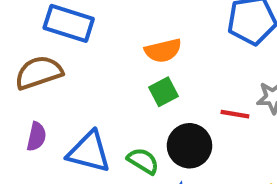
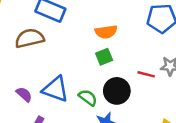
purple semicircle: (36, 137) -> (24, 94), moved, turned -66

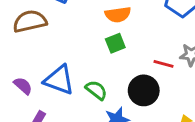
black circle: (117, 91) -> (144, 90), moved

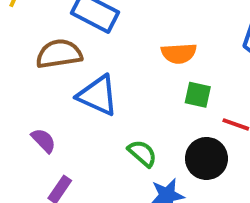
green square: (115, 43) -> (198, 95), moved, turned 30
blue triangle: (59, 80) -> (98, 95), moved

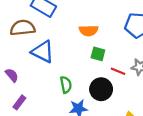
green semicircle: (142, 153) -> (66, 85), turned 35

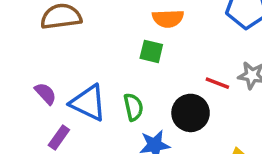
blue triangle: (43, 52) -> (88, 103), moved
green square: (98, 54) -> (151, 51), moved

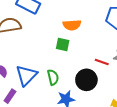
blue triangle: (88, 103) -> (26, 75), turned 50

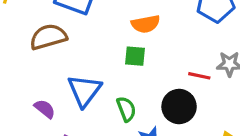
blue triangle: (26, 75) -> (84, 91), moved

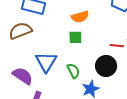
purple semicircle: (45, 109) -> (23, 76), size x1.5

